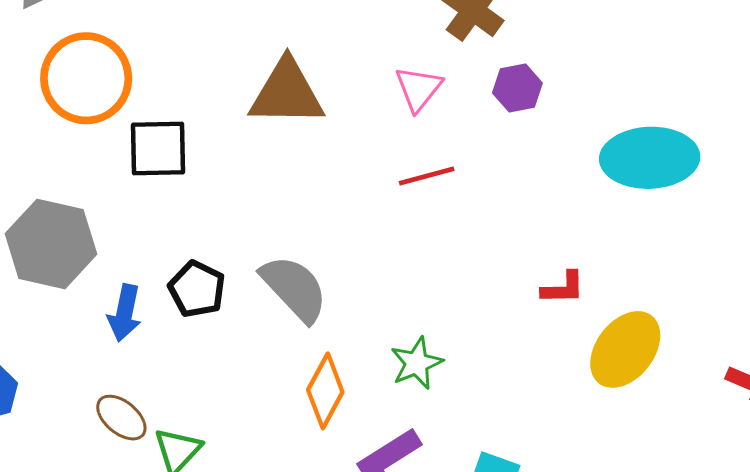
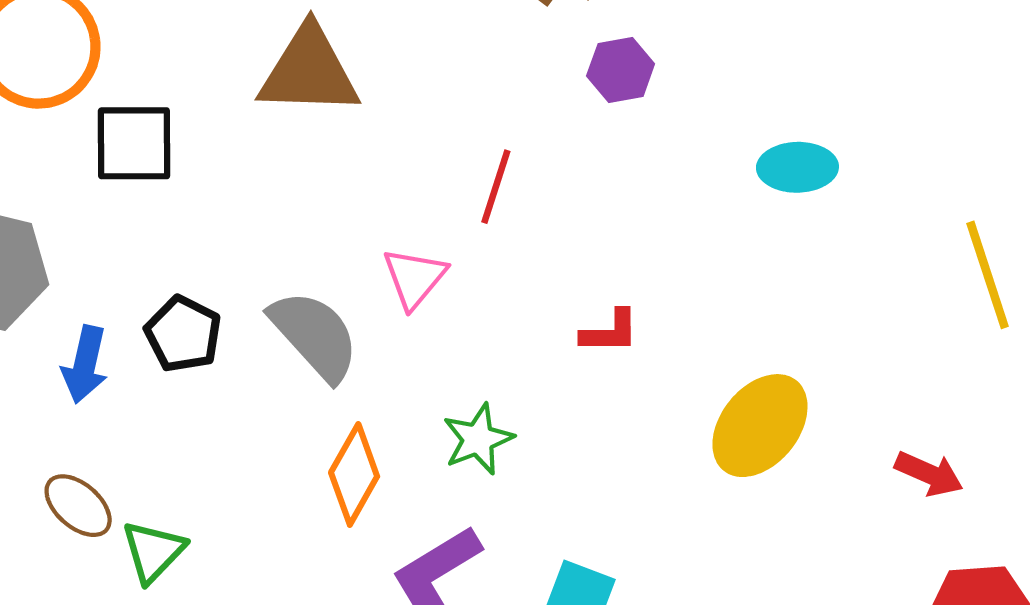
pink triangle: (419, 89) -> (414, 278), moved
cyan ellipse: (650, 158) -> (797, 167), size x0.6
red line: (427, 176) -> (496, 187), turned -58
red L-shape: (563, 288) -> (610, 332), moved

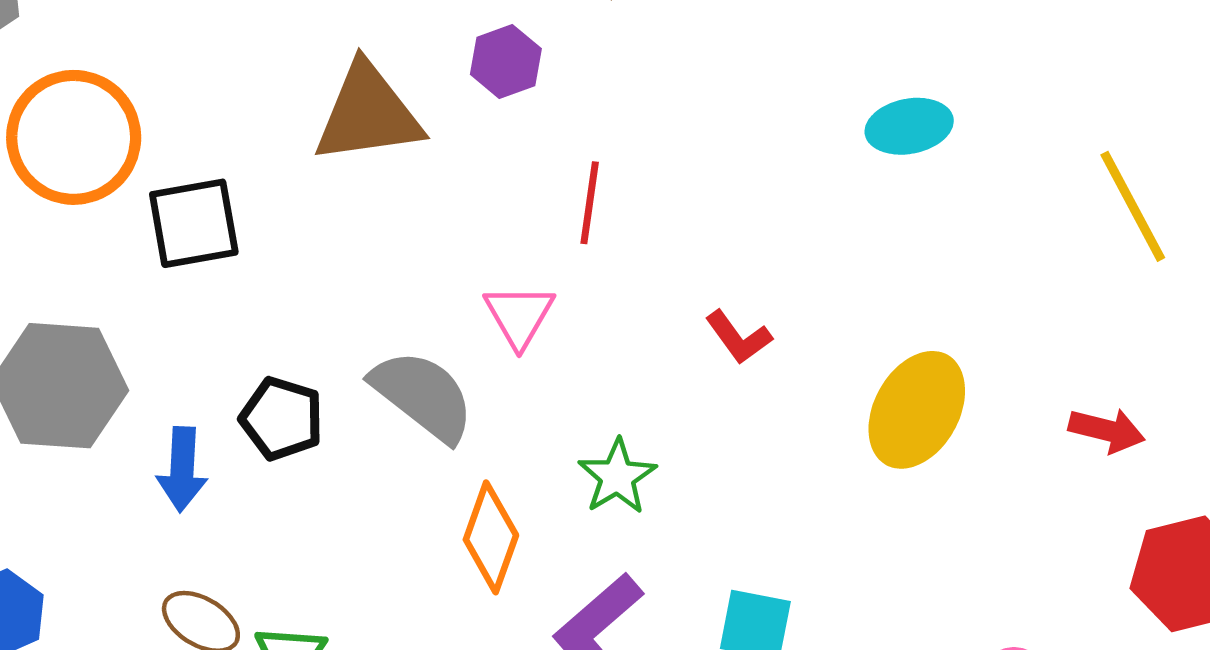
purple hexagon: (621, 70) -> (506, 61), moved
red L-shape: (610, 332) -> (739, 337), turned 64

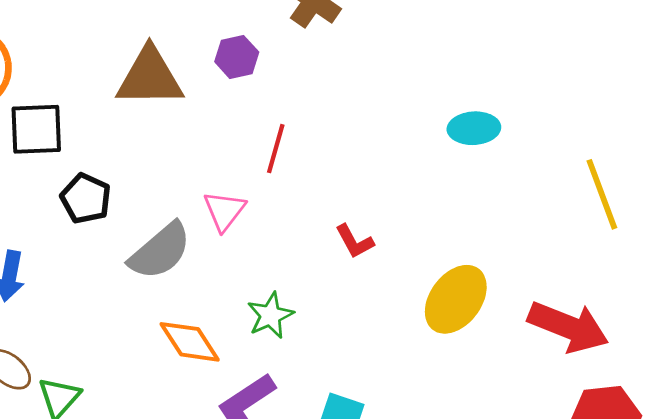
gray semicircle: (423, 396) -> (160, 251), turned 94
black pentagon: (282, 419) -> (86, 199), moved
red arrow: (1107, 430) -> (568, 327), size x1.8
orange diamond: (491, 537) -> (190, 342), turned -60

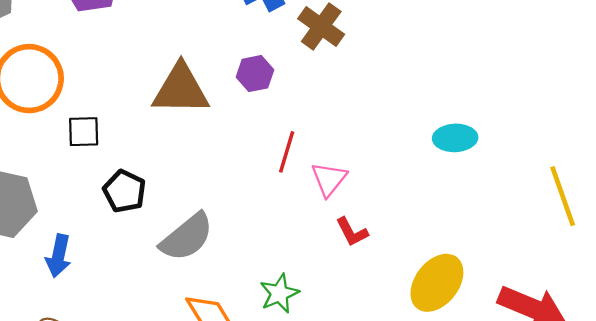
black square: (36, 129) -> (84, 132), size x0.7
pink triangle: (224, 211) -> (329, 179), moved

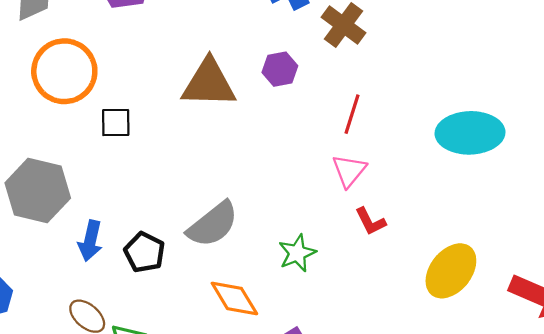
cyan ellipse: (455, 138) -> (470, 133), size x1.6
red line: (287, 152) -> (352, 114), moved
black pentagon: (124, 191) -> (145, 252), moved
green star: (279, 293) -> (297, 253), moved

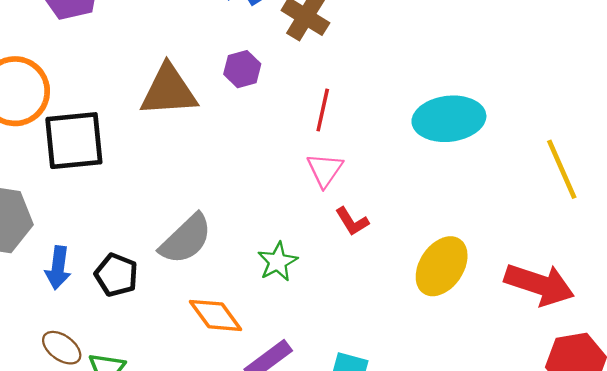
black square: (116, 123) -> (74, 141), size x1.8

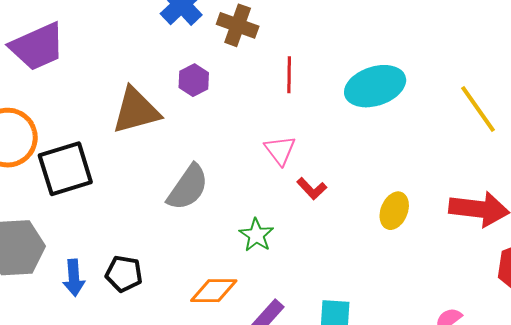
red line: (323, 110) -> (289, 75), moved
gray semicircle: (186, 239) -> (188, 187), moved
yellow ellipse: (442, 266) -> (394, 211), size x0.7
orange diamond: (216, 315) -> (214, 291), turned -42

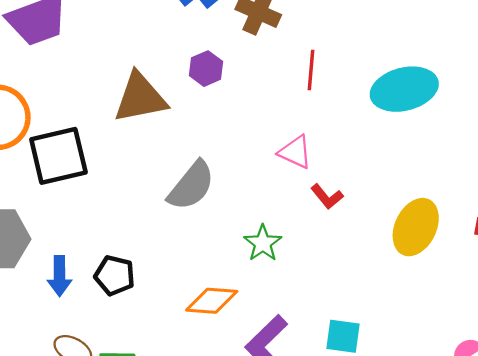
pink triangle: (280, 150) -> (295, 152), turned -32
yellow ellipse: (394, 211) -> (416, 227), size x1.4

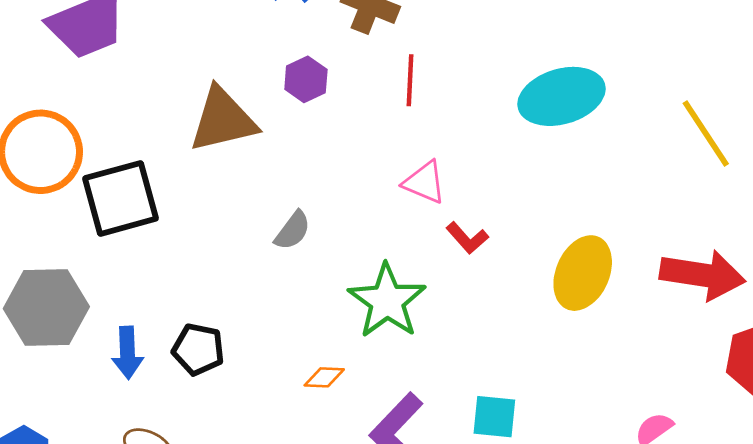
red line: (311, 70) -> (410, 80), moved
gray semicircle: (191, 186) -> (293, 231), size x0.6
green star: (263, 243) -> (387, 301), size x1.6
orange diamond: (212, 301) -> (324, 377), size x0.6

